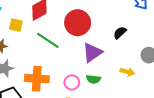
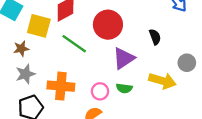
yellow square: (16, 25) -> (39, 26), size x1.5
black semicircle: (120, 33) -> (155, 37), turned 112
yellow arrow: (127, 72) -> (162, 81), size x1.6

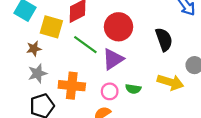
black semicircle: (155, 37) -> (164, 39), size x1.5
purple triangle: (124, 58) -> (113, 59), moved

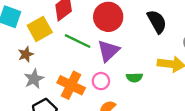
yellow square: (51, 27) -> (40, 29), turned -35
orange cross: (72, 86) -> (71, 85), turned 30
pink circle: (110, 91) -> (101, 81), moved

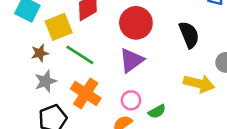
green line: (78, 41) -> (80, 55), moved
green semicircle: (134, 77) -> (157, 111), moved, turned -35
pink circle: (101, 81) -> (131, 100), moved

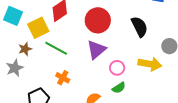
gray star: (46, 81) -> (15, 68), moved
orange cross: (86, 93) -> (63, 78), size x0.6
pink circle: (131, 100) -> (117, 68), moved

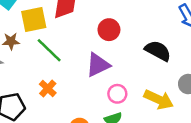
red circle: (98, 20) -> (109, 30), size x0.7
black semicircle: (139, 27) -> (158, 51), turned -50

